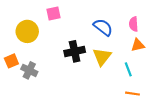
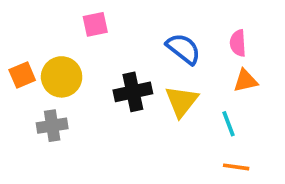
yellow circle: (27, 31) -> (62, 77), moved
orange square: (11, 61) -> (22, 75), moved
gray cross: (29, 70) -> (52, 126), turned -35

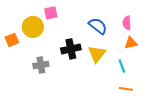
yellow circle: (62, 77) -> (33, 27), moved
gray cross: (52, 126) -> (41, 65), moved

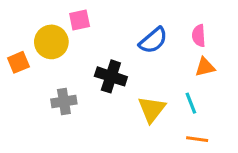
blue semicircle: (98, 26) -> (153, 40), turned 102
black cross: (71, 49) -> (111, 76), turned 30
yellow triangle: (97, 54) -> (152, 109), moved

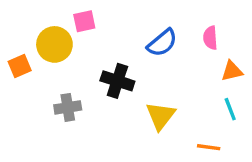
orange triangle: (205, 67) -> (232, 71), moved
cyan line: (191, 103) -> (230, 109), moved

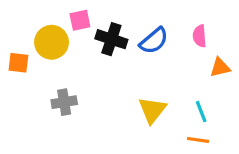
orange square: (20, 66) -> (18, 63), turned 30
black cross: (117, 81) -> (111, 39), moved
cyan line: (230, 109) -> (201, 112), moved

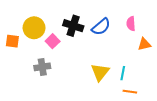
pink square: (80, 20) -> (53, 41), moved, turned -32
cyan line: (201, 112) -> (123, 73), moved, turned 32

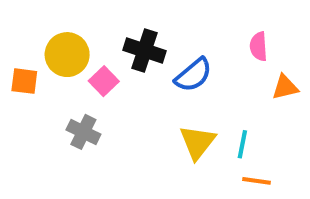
blue semicircle: (101, 27) -> (193, 75), moved
gray cross: (42, 67) -> (83, 132), turned 35

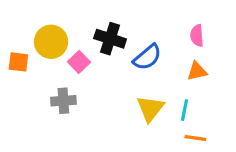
orange triangle: (285, 87) -> (197, 71), moved
gray cross: (83, 132) -> (63, 101), turned -30

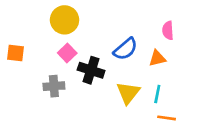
black cross: (110, 39) -> (91, 70), moved
yellow circle: (51, 42) -> (65, 20), moved
orange triangle: (197, 71) -> (157, 58), moved

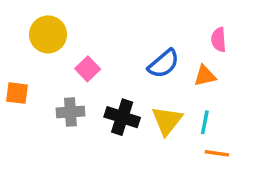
yellow circle: (65, 20) -> (48, 34), moved
orange square: (15, 53) -> (17, 93), moved
black cross: (91, 70) -> (122, 117), moved

